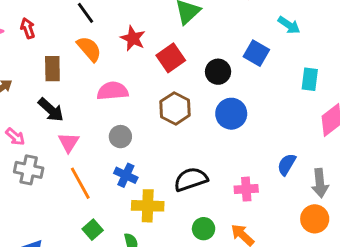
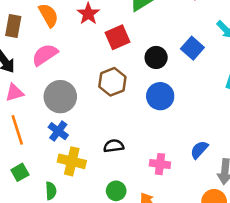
pink semicircle: (113, 91) -> (45, 55), moved, turned -40
gray circle: (120, 137) -> (60, 97), size x1.6
pink triangle: (69, 142) -> (14, 93), turned 30
black semicircle: (191, 179) -> (114, 146), size x0.7

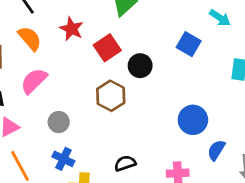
black circle: (156, 57) -> (140, 66), moved
blue circle: (160, 96) -> (193, 120), moved
gray circle: (60, 97) -> (59, 122), size x0.6

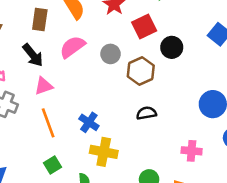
gray circle: (59, 122) -> (111, 54), moved
black semicircle: (125, 163) -> (146, 113), moved

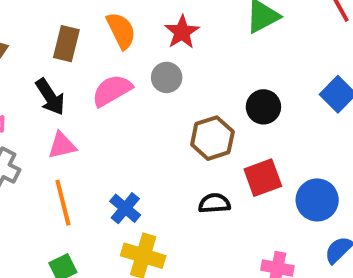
red square: (144, 26) -> (263, 178), moved
gray circle: (111, 54) -> (167, 77), moved

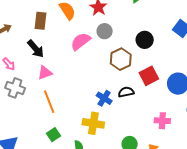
gray circle: (167, 77) -> (105, 31), moved
pink semicircle: (112, 90) -> (81, 41), moved
blue cross: (125, 208) -> (104, 98), moved

